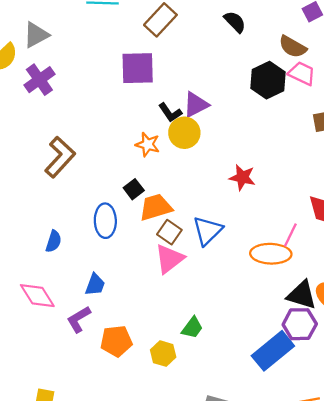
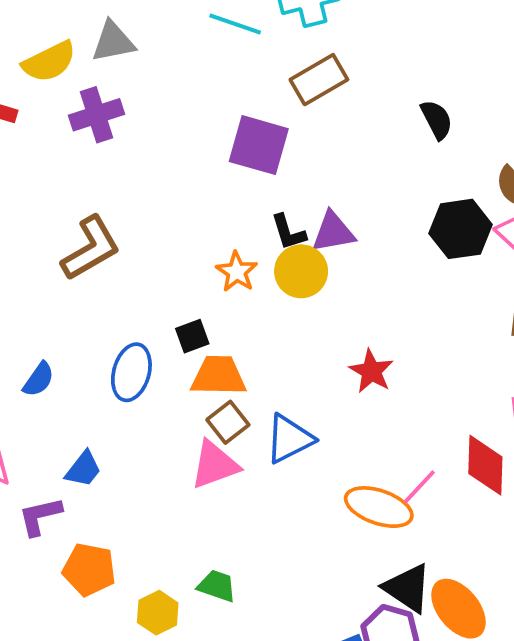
green trapezoid: (192, 328) -> (217, 586), turned -125

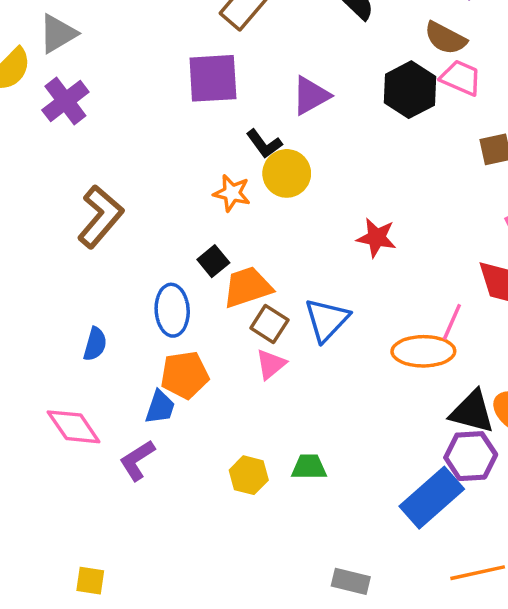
purple triangle: (333, 232) -> (311, 96), moved
pink triangle: (215, 465) -> (271, 364), size x0.7
orange pentagon: (89, 570) -> (185, 375), moved
yellow hexagon: (158, 613) -> (249, 475), moved

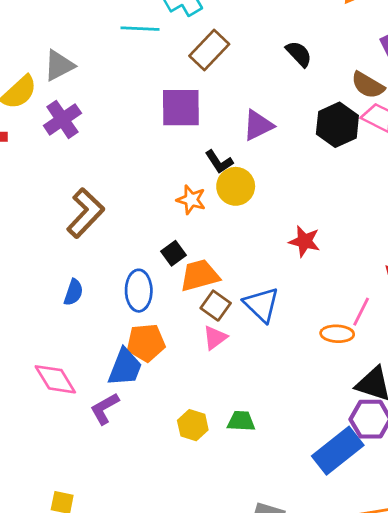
blue triangle: (327, 320) -> (261, 305), turned -33
blue semicircle: (95, 344) -> (73, 292), moved
orange ellipse: (423, 351) -> (337, 334), size x0.7
blue trapezoid: (160, 407) -> (125, 367), size x1.4

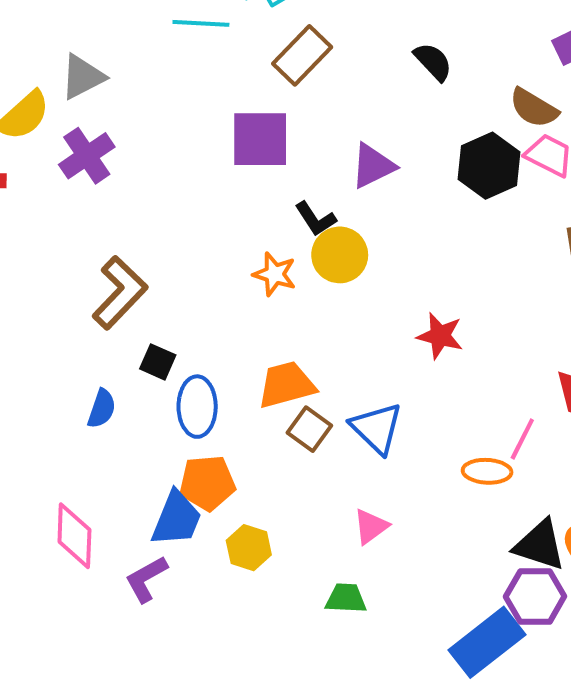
black square: (174, 253) -> (158, 362), moved, turned -30
pink triangle: (215, 338) -> (371, 526), moved
pink diamond: (55, 379) -> (74, 536), turned 33
yellow hexagon: (193, 425) -> (249, 548), moved

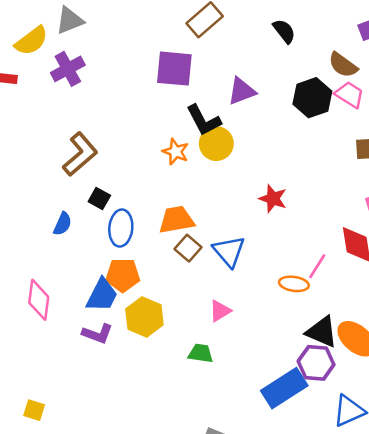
black L-shape: (315, 219) -> (204, 120), size x1.4
yellow hexagon: (249, 548) -> (144, 317), size x1.4
purple L-shape: (146, 579) -> (98, 334), moved, turned -136

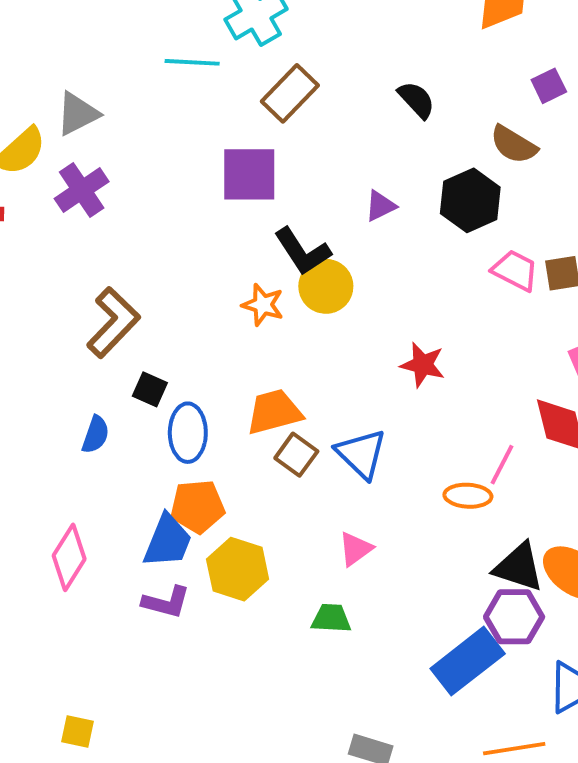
purple triangle: (242, 91) -> (380, 206), moved, size x0.7
pink trapezoid: (350, 95) -> (515, 270), moved
pink diamond: (39, 300) -> (69, 557), turned 30

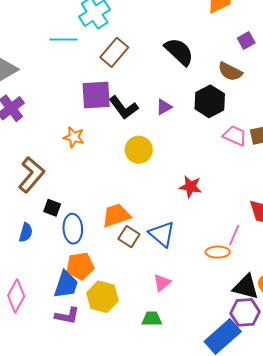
black semicircle: (416, 100) -> (179, 52), size x1.5
black L-shape: (303, 251) -> (124, 108), moved
orange star: (263, 305) -> (74, 137), moved

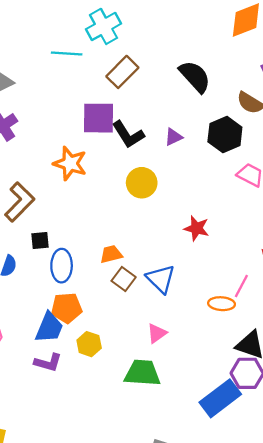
orange star: (74, 137) -> (70, 163), size x1.4
black square: (52, 208) -> (40, 241), turned -30
orange trapezoid: (116, 215) -> (111, 254), size x0.7
yellow hexagon: (102, 297) -> (89, 344), size x0.7
green trapezoid: (152, 319) -> (142, 373), size x1.6

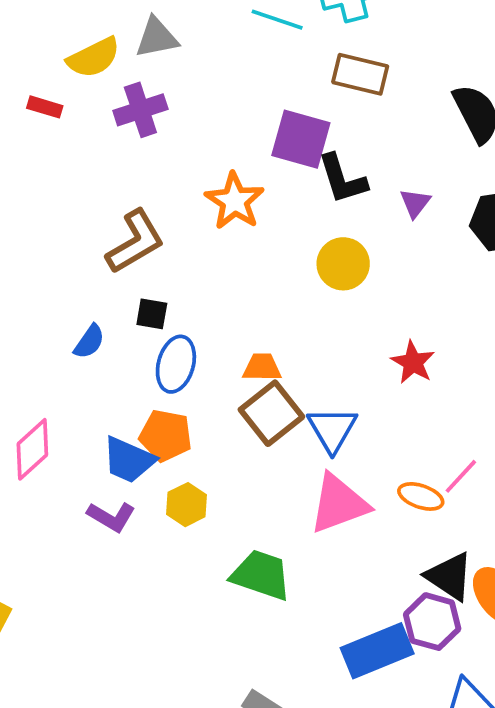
brown rectangle: (122, 72) -> (360, 74), turned 44
purple triangle: (173, 137) -> (415, 203), turned -42
brown square: (124, 279) -> (271, 413), size x1.5
blue trapezoid: (49, 328) -> (129, 460), turned 76
pink triangle: (157, 333) -> (339, 504), moved, size x1.8

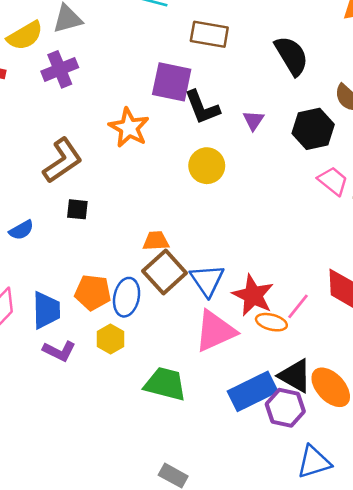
blue semicircle: (89, 342) -> (21, 230), moved, turned 30
red star: (413, 362) -> (253, 295), moved, size x1.4
blue ellipse: (176, 364) -> (127, 297), moved
blue trapezoid: (129, 460) -> (46, 310), moved, turned -111
blue rectangle: (377, 651) -> (253, 391), moved

